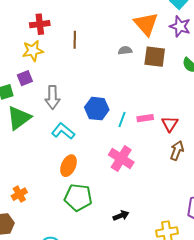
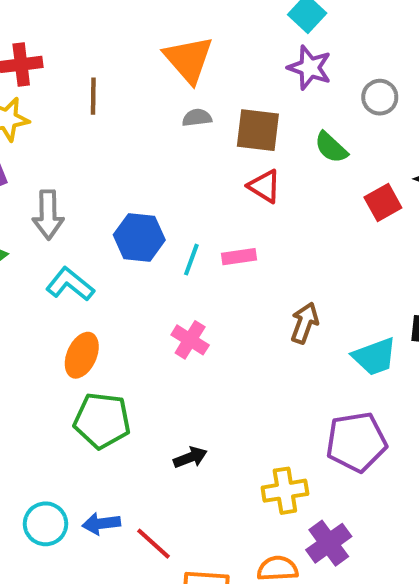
orange triangle: (146, 24) -> (189, 59), moved
red triangle: (170, 124) -> (264, 186), moved, turned -30
pink cross: (121, 158) -> (190, 340), size x0.7

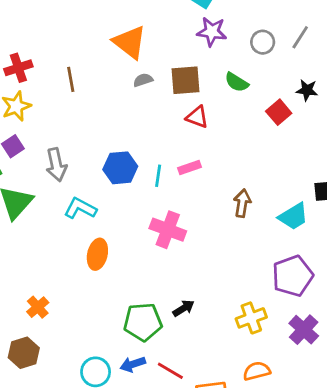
pink cross: (190, 340) -> (168, 230), size x1.4
green pentagon: (102, 420) -> (143, 322), moved
purple cross: (329, 543) -> (304, 330), moved

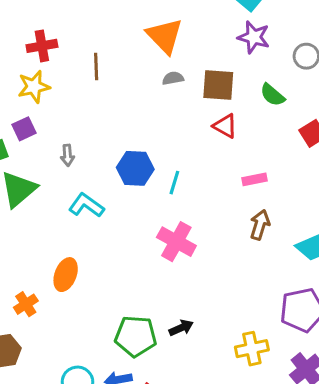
gray arrow: (56, 165) -> (67, 155), size x0.6
pink rectangle: (190, 167) -> (255, 179), moved
orange ellipse: (97, 254) -> (66, 275), moved

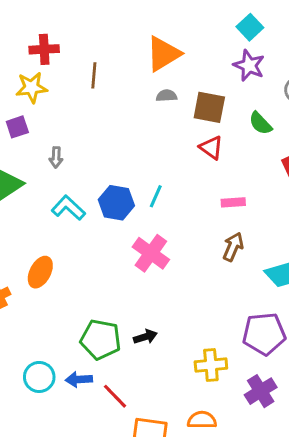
orange triangle: (165, 36) -> (163, 54), turned 36
blue hexagon: (135, 168) -> (116, 203), moved

